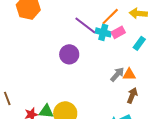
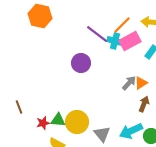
pink rectangle: (118, 32) -> (130, 41), size x1.5
orange triangle: (129, 74) -> (141, 83), turned -32

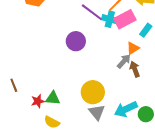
orange triangle: (141, 83) -> (133, 48), moved
brown arrow: (144, 104) -> (135, 69), moved, turned -42
yellow circle: (77, 122) -> (93, 92), moved

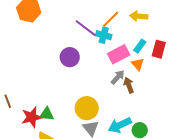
pink rectangle: (125, 19) -> (119, 54), moved
orange triangle: (133, 48) -> (138, 64), moved, turned -40
red star: (38, 101) -> (32, 117), size x1.5

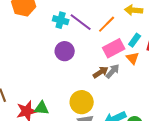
orange line: (111, 19) -> (107, 24), moved
cyan cross: (104, 35) -> (61, 20), moved
brown arrow: (129, 85) -> (101, 72), moved, turned 77

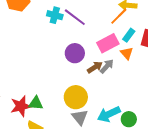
orange line: (107, 24) -> (119, 16), moved
purple circle: (65, 51) -> (75, 53), moved

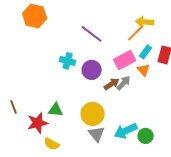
cyan cross: (55, 15) -> (68, 61), moved
green triangle: (36, 103) -> (56, 110), moved

